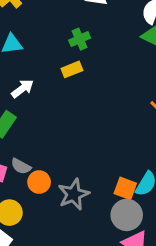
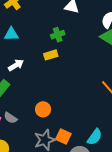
orange circle: (39, 182) -> (43, 109), moved
orange square: (125, 188) -> (63, 137), moved

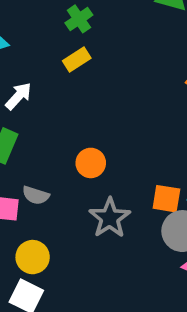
orange square: (63, 137) -> (166, 199), moved

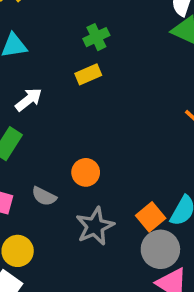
gray semicircle: (36, 195) -> (44, 196), moved
orange square: (166, 199) -> (151, 217), turned 32

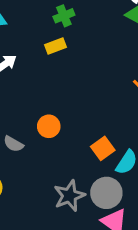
orange square: (151, 217) -> (103, 148), moved
gray star: (95, 226) -> (69, 196), moved

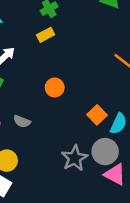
orange circle: (49, 126) -> (55, 87), moved

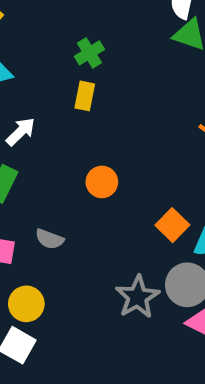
yellow rectangle: (46, 35) -> (85, 96), turned -49

